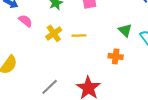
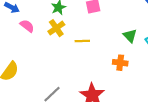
yellow cross: (54, 33) -> (56, 28), moved

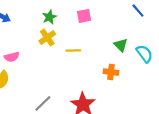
pink semicircle: (27, 26) -> (12, 57), moved, turned 128

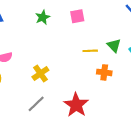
yellow cross: (47, 37) -> (40, 74), moved
yellow line: (73, 50) -> (90, 51), moved

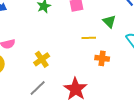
green triangle: (114, 45) -> (109, 21), moved

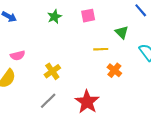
orange cross: (102, 58) -> (114, 70), turned 32

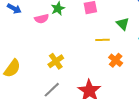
pink semicircle: (18, 56) -> (42, 19), moved

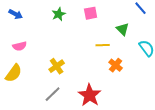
pink semicircle: (42, 19) -> (20, 46), moved

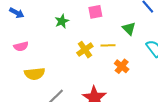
green star: (59, 14) -> (62, 21), moved
yellow cross: (57, 66) -> (85, 50), moved
yellow semicircle: (14, 73) -> (35, 74), moved, turned 48

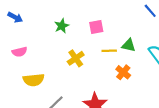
pink square: (95, 12) -> (96, 27), moved
green triangle: (129, 29) -> (129, 45), moved, turned -32
yellow cross: (85, 50) -> (76, 58), moved

